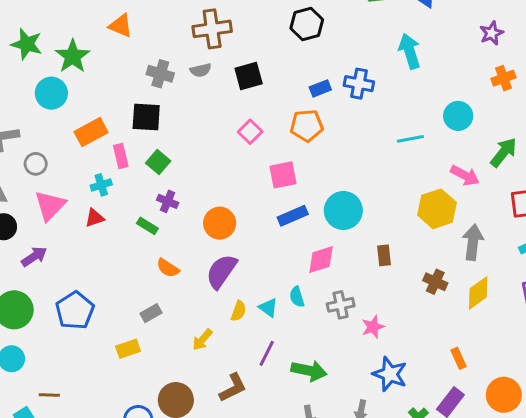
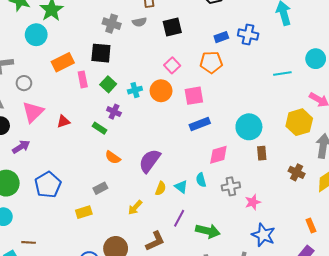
cyan cross: (101, 185) -> (135, 90), moved
cyan circle: (343, 210) -> (249, 127), moved
orange circle: (220, 223) -> (161, 91), moved

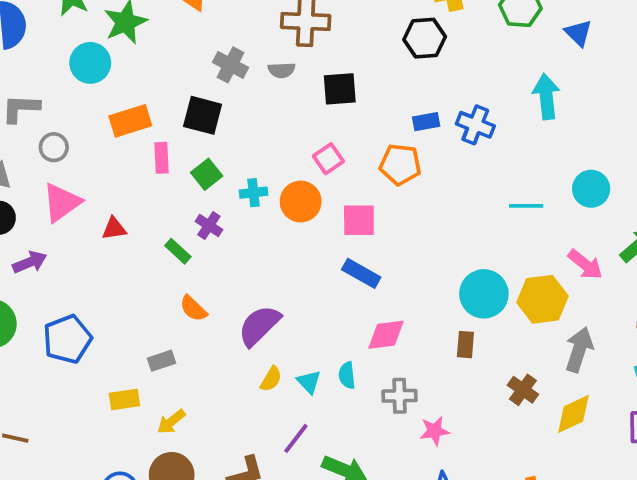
blue rectangle: (200, 124) -> (361, 273), turned 42
cyan circle: (249, 127) -> (484, 294), moved
yellow arrow: (135, 207) -> (171, 422), moved

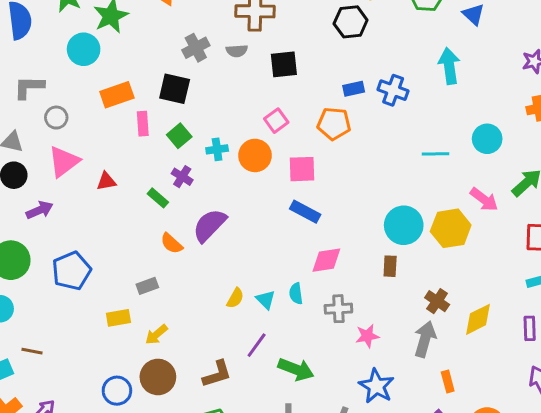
gray cross: (230, 65) -> (196, 48), turned 36
purple semicircle: (259, 326) -> (209, 225), moved
gray arrow: (579, 350) -> (425, 339), moved

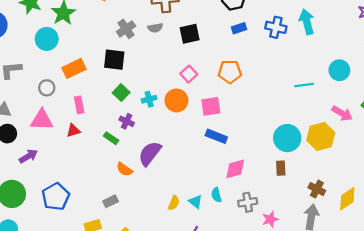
blue rectangle: (354, 89) -> (239, 28), moved
blue cross: (393, 90) -> (276, 27), moved
gray circle: (56, 118) -> (47, 88), moved
pink rectangle: (143, 124) -> (79, 105), moved
pink triangle: (64, 162) -> (42, 120), turned 45

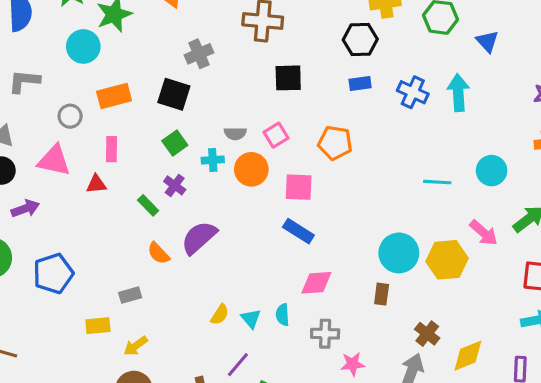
gray semicircle: (155, 28) -> (235, 134), moved

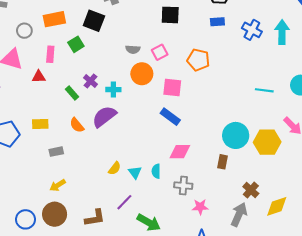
green square: (175, 143) -> (76, 44), moved
cyan cross: (213, 160) -> (113, 90), moved
yellow rectangle: (98, 326) -> (40, 124), moved

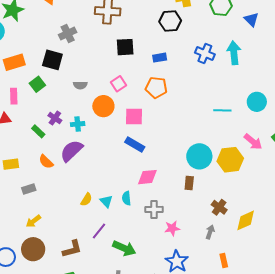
blue rectangle: (217, 22) -> (160, 58), moved
gray semicircle: (133, 49) -> (80, 85), moved
gray arrow: (239, 215) -> (210, 232), size x0.6

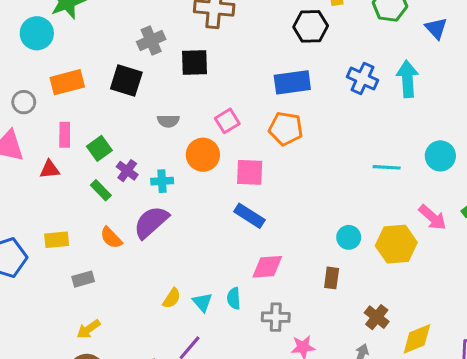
black square: (125, 47) -> (194, 62), moved
blue rectangle: (160, 58) -> (292, 82), size x1.6
green square: (37, 84) -> (99, 148), moved
cyan circle: (199, 156) -> (349, 237), size x0.6

